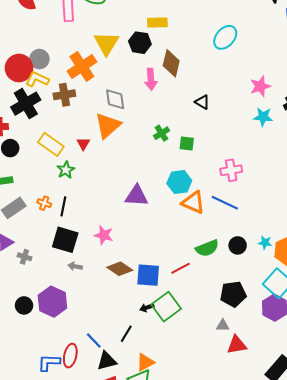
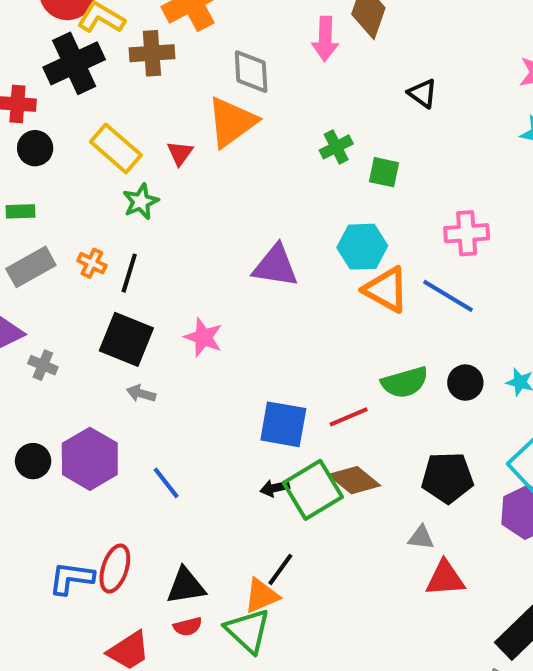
brown diamond: (120, 269) -> (354, 480), moved
black line: (126, 334) -> (280, 569), moved
blue line: (94, 341) -> (166, 483), moved

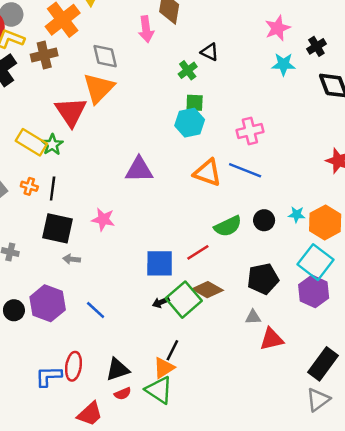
green cross: (336, 147) -> (188, 70), moved
yellow rectangle: (116, 148) -> (31, 142), moved
red triangle: (180, 153) -> (71, 112), size x2.0
cyan hexagon: (362, 247) -> (190, 123), moved

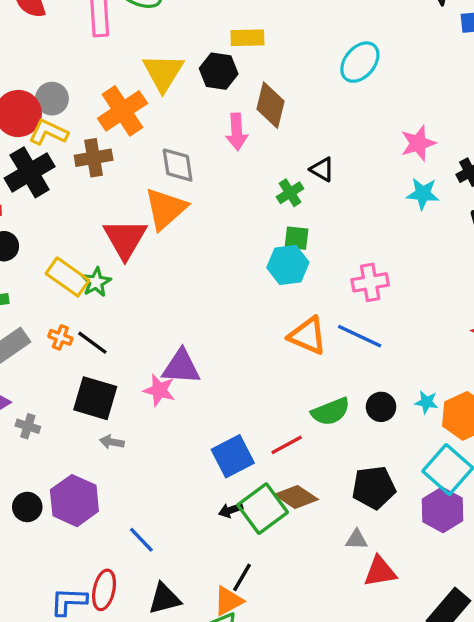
purple triangle: (139, 170) -> (181, 367), moved
black line: (53, 188) -> (92, 343), turned -65
blue square: (160, 263) -> (233, 456), turned -32
blue line: (96, 310) -> (141, 540), moved

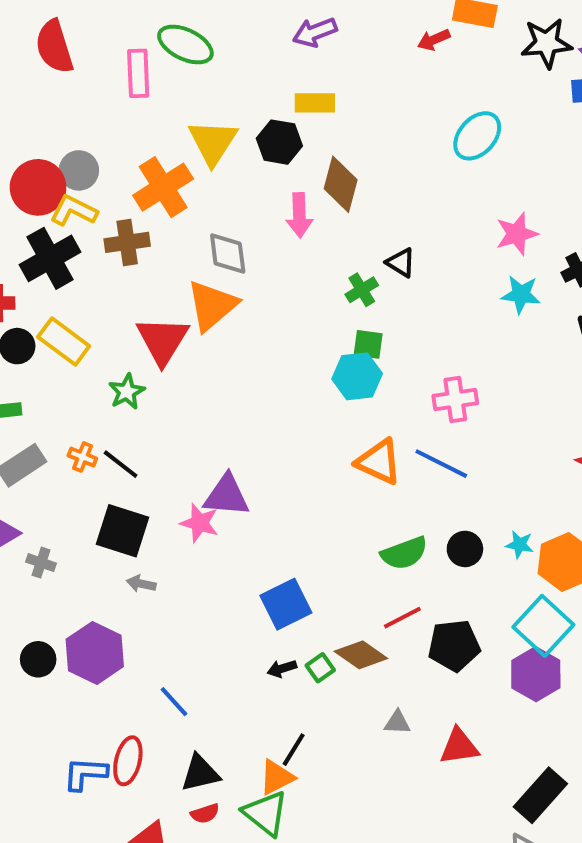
cyan ellipse: (360, 62) -> (477, 136), moved
yellow rectangle: (68, 277) -> (64, 341), moved
red line: (287, 445) -> (402, 618), moved
green square: (263, 509) -> (320, 668), size x0.5
gray triangle: (357, 540) -> (397, 722), moved

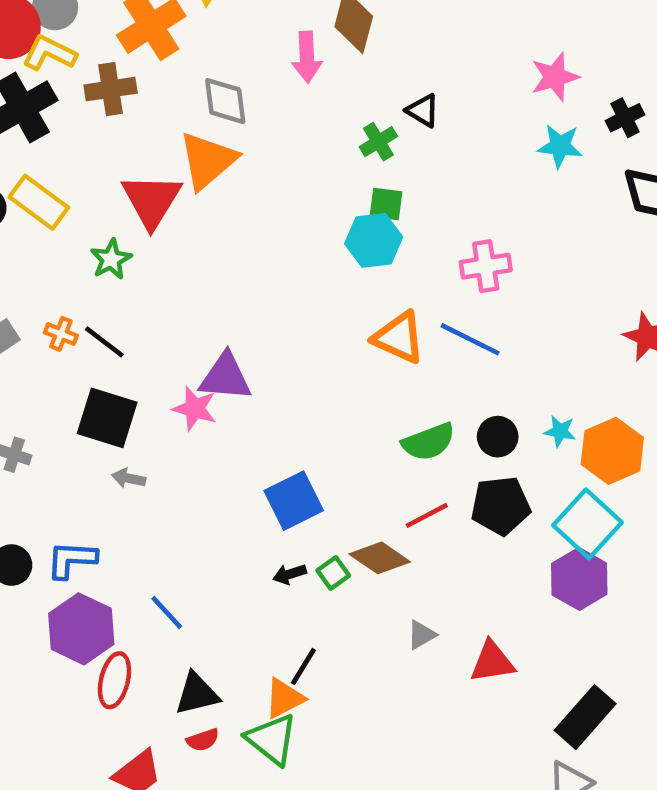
black pentagon: (454, 645) -> (501, 506), moved
purple hexagon: (95, 653) -> (81, 629), moved
gray triangle: (397, 722) -> (421, 635), turned -32
blue L-shape: (85, 774) -> (71, 560), moved

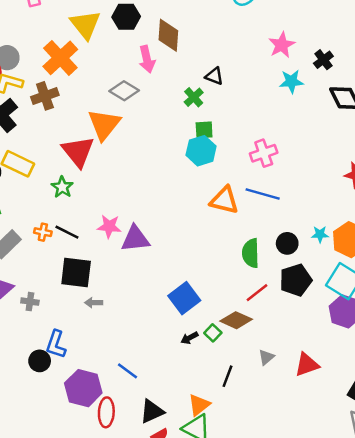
gray diamond: (225, 101) -> (124, 91), moved, turned -40
pink star: (195, 409) -> (109, 226), moved
green semicircle: (429, 442) -> (251, 253), turned 120
blue L-shape: (71, 560) -> (56, 344), moved, turned -64
black line: (303, 666) -> (227, 376), moved

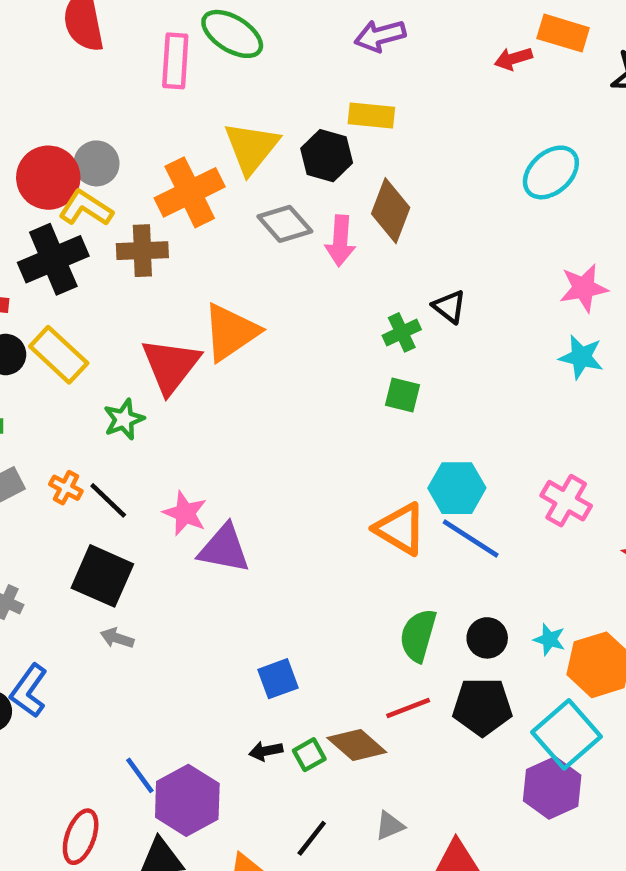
gray diamond: (124, 91) -> (285, 224), moved
cyan hexagon: (201, 151) -> (457, 488), moved
pink cross: (264, 153) -> (566, 501), moved, turned 32
blue square: (184, 298) -> (278, 679), size x0.7
purple hexagon: (83, 388) -> (187, 800), moved

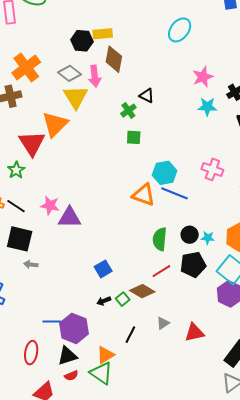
yellow rectangle: (371, 115) -> (103, 34), moved
yellow triangle: (251, 148) -> (76, 97), moved
cyan star: (549, 639) -> (208, 238), moved
blue line: (140, 775) -> (52, 322), turned -42

